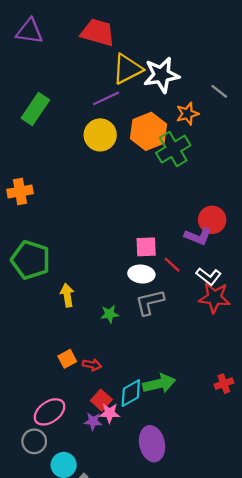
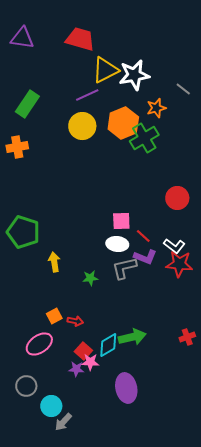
orange cross: (20, 192) -> (17, 147), moved
purple L-shape: (198, 236) -> (145, 257), moved
pink ellipse: (50, 412) -> (39, 344), moved

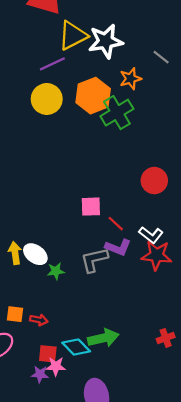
white ellipse: (117, 244) -> (35, 254), moved, turned 30
orange square: (54, 316) -> (15, 314), turned 35
cyan diamond: (108, 345) -> (76, 347), turned 75
red square: (83, 351) -> (48, 354), turned -36

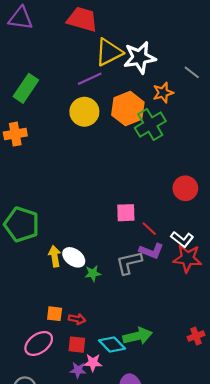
red square: (48, 354) -> (77, 345), moved

